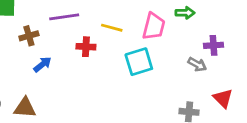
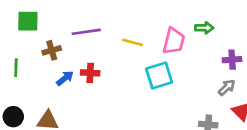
red cross: (86, 47) -> (90, 73), moved
gray arrow: (197, 64) -> (227, 87), moved, turned -72

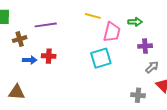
yellow line: (133, 42) -> (93, 16), moved
purple cross: (232, 60) -> (145, 46), moved
blue arrow: (65, 78) -> (30, 60), turned 40

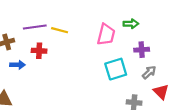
yellow line: (93, 16) -> (60, 30), moved
red cross: (49, 56) -> (39, 51), moved
cyan square: (101, 58) -> (116, 69), moved

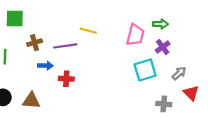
purple line: (35, 27) -> (65, 46), moved
purple cross: (142, 50) -> (163, 47), moved, turned -32
red cross: (39, 51) -> (66, 79), moved

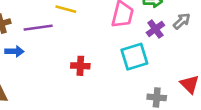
gray arrow: (179, 73) -> (182, 21), moved
red cross: (66, 79) -> (80, 66), moved

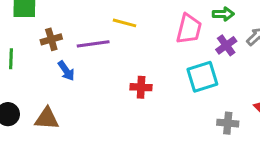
blue arrow: (14, 51) -> (66, 71), turned 54

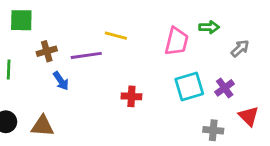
purple cross: (226, 45) -> (225, 88), moved

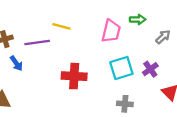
red cross: (131, 96) -> (74, 76), size x1.5
gray cross: (213, 130) -> (125, 104), moved

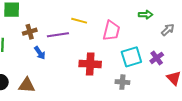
pink trapezoid: (111, 31) -> (111, 31), moved
gray cross: (125, 104) -> (122, 82), moved

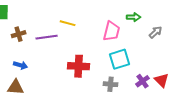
pink trapezoid: (111, 31) -> (112, 31), moved
blue arrow: (40, 53) -> (21, 65), moved, turned -40
purple cross: (157, 58) -> (143, 81), moved

